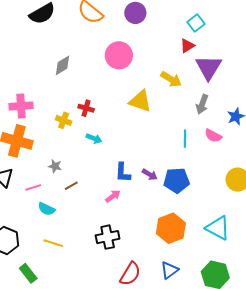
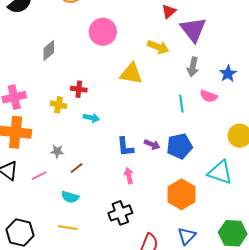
pink arrow: (113, 196) -> (129, 176), moved, turned -56
cyan semicircle: (46, 209) -> (70, 197), moved
cyan triangle: (218, 228) -> (220, 172), moved

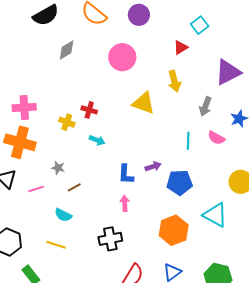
red triangle: (169, 11) -> (181, 47), moved
purple triangle: (193, 30) -> (228, 72), moved, turned 32
yellow arrow: (158, 47) -> (174, 81), turned 45
gray diamond: (49, 51) -> (67, 50), moved
purple arrow: (152, 145) -> (153, 166), moved, turned -49

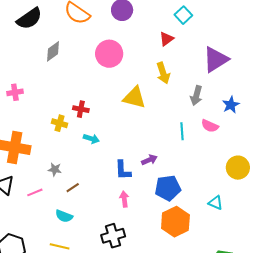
pink cross: (24, 107) -> (15, 92), moved, size x0.7
blue pentagon: (180, 182) -> (168, 188), moved
cyan triangle: (215, 215) -> (216, 203), size x0.6

